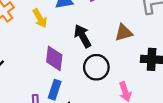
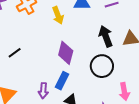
black arrow: (83, 36) -> (106, 36), moved

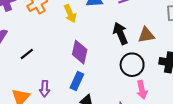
black circle: (102, 66) -> (132, 65), moved
purple arrow: (43, 91) -> (45, 89), moved

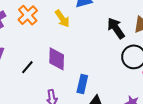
purple diamond: (80, 52) -> (57, 59), moved

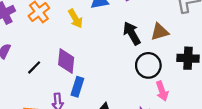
blue rectangle: (82, 84) -> (77, 87), moved

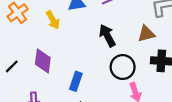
brown triangle: (160, 32) -> (146, 34), moved
blue rectangle: (77, 87) -> (76, 81), moved

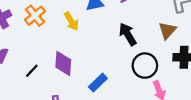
brown triangle: (146, 34) -> (167, 30), turned -30
blue rectangle: (76, 81) -> (98, 83), turned 30

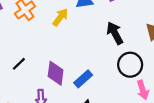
yellow arrow: (71, 21) -> (60, 17), turned -114
purple diamond: (63, 63) -> (56, 73), moved

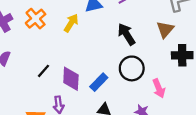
black line: (19, 64) -> (44, 71), moved
black circle: (130, 65) -> (132, 68), moved

